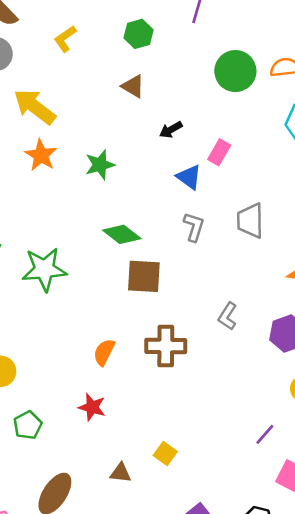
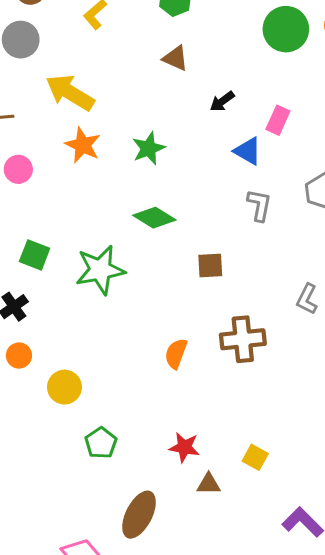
green diamond: (122, 234) -> (154, 218), moved
brown square: (144, 276) -> (210, 266), size x0.7
red star: (92, 407) -> (184, 447), moved

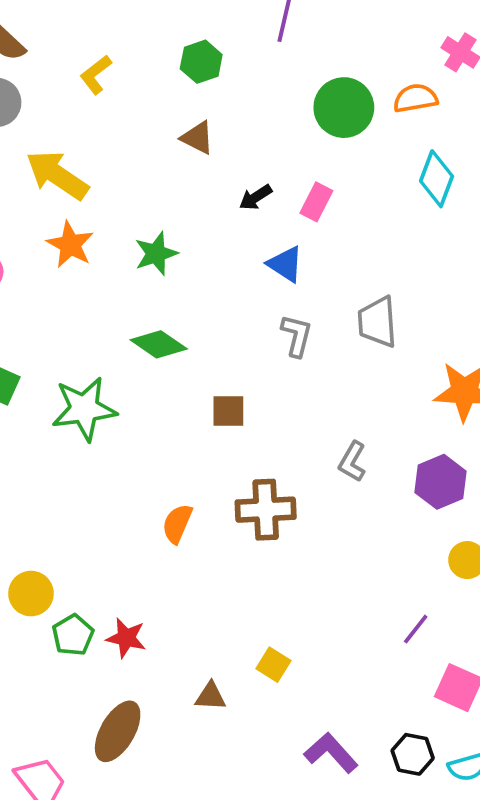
pink rectangle: (278, 120) -> (316, 202), moved
yellow circle: (64, 387) -> (31, 594), moved
red star: (184, 447) -> (126, 638), moved

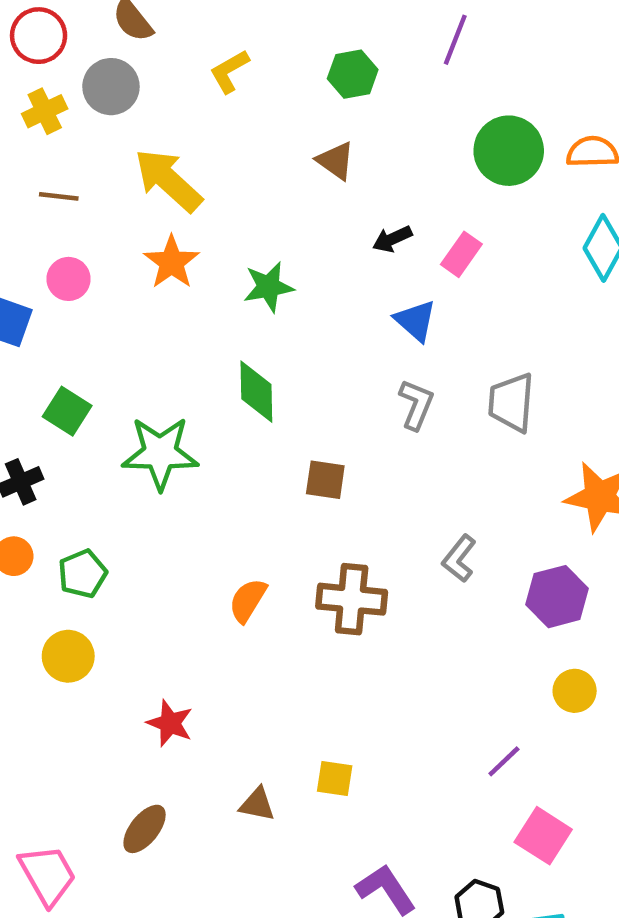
green diamond: (159, 344) -> (256, 392), turned 46
green pentagon: (73, 635) -> (83, 574), moved
yellow square: (273, 665) -> (335, 778), turned -32
brown ellipse: (118, 731) -> (145, 829), size x0.7

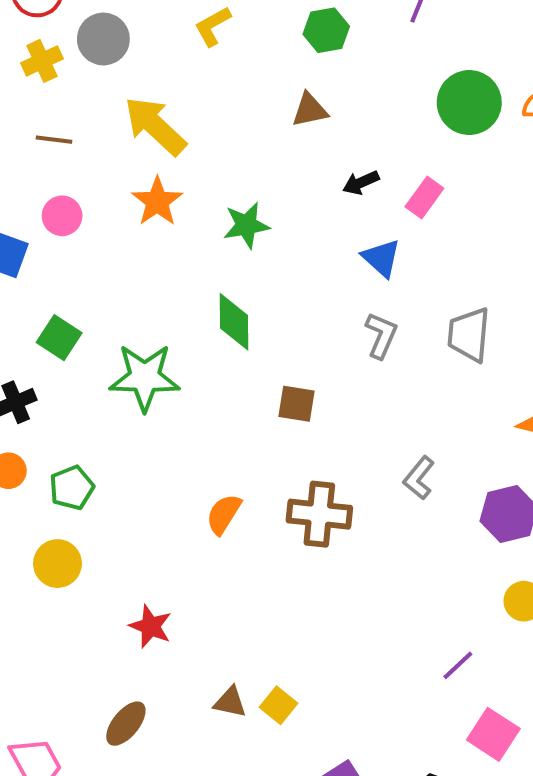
brown triangle: (336, 161) -> (310, 110), turned -48
yellow square: (335, 778) -> (279, 705), moved, turned 30

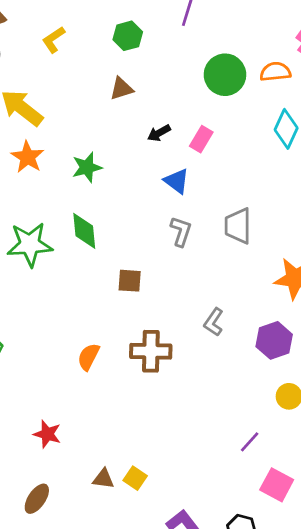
green star: (145, 377) -> (30, 244), moved

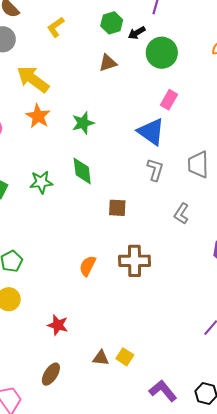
green circle: (225, 75) -> (162, 53), moved
black arrow: (159, 133) -> (137, 33), moved
blue triangle: (177, 181) -> (151, 132), size x1.4
green star: (30, 244) -> (41, 182), size x0.7
gray L-shape: (214, 322) -> (181, 214), moved

